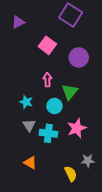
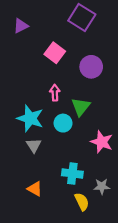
cyan star: (26, 102) -> (30, 118), size x1.6
pink star: (77, 128) -> (102, 142), moved, turned -30
cyan cross: (48, 133) -> (72, 174), moved

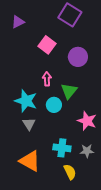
gray star: (102, 186) -> (87, 151), moved
orange triangle: (35, 189) -> (30, 161), size x1.6

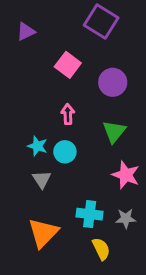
green triangle: (69, 91) -> (114, 132), moved
cyan star: (26, 101) -> (37, 146), size x0.6
cyan circle: (54, 105) -> (65, 152), moved
orange triangle: (30, 161) -> (43, 233), turned 45

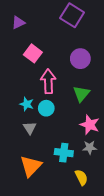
pink square: (68, 65) -> (33, 53), moved
pink arrow: (68, 114) -> (48, 81), size x1.6
gray star: (126, 218) -> (90, 147), moved
yellow semicircle: (101, 249) -> (81, 177), moved

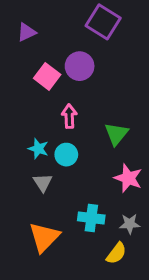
purple circle: (80, 59) -> (80, 66), moved
pink arrow: (48, 81) -> (69, 116), size x0.7
gray star: (90, 147) -> (130, 224), moved
yellow semicircle: (81, 177) -> (116, 253), turned 63

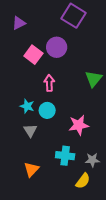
green triangle: (116, 134) -> (93, 79), moved
pink star: (128, 178) -> (79, 125), moved, turned -30
orange triangle: (44, 237) -> (31, 169), size x0.7

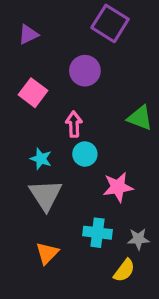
pink square: (33, 55) -> (33, 93), moved
green triangle: (93, 79) -> (140, 118), turned -48
cyan circle: (47, 110) -> (85, 154), moved
gray triangle: (30, 130) -> (46, 195), size x1.6

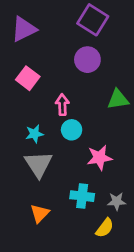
purple triangle: (28, 34) -> (24, 29), size x1.5
purple circle: (85, 71) -> (87, 60), moved
green triangle: (140, 118) -> (118, 99), turned -30
cyan star: (41, 159) -> (34, 134), turned -30

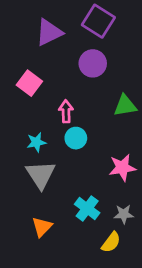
purple triangle: (24, 29) -> (49, 32), moved
pink star: (99, 158) -> (122, 168), moved
cyan cross: (82, 196) -> (87, 208), turned 30

